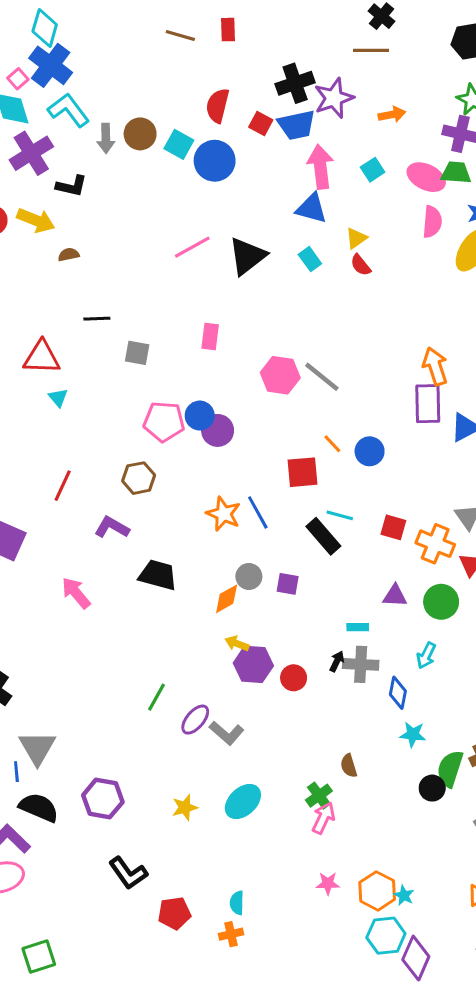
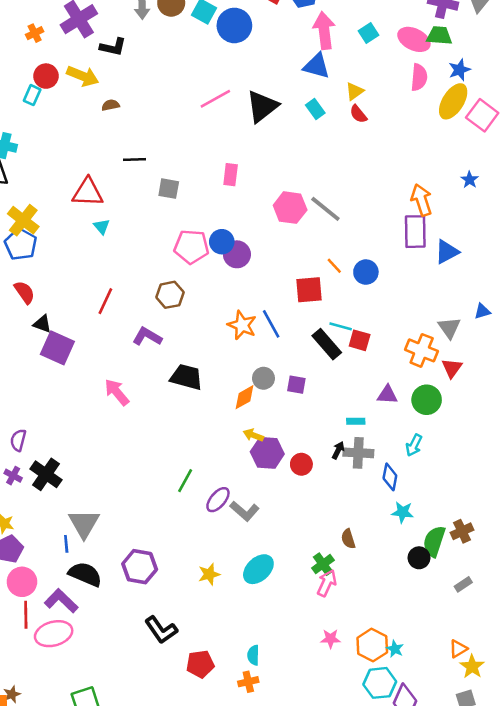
red square: (393, 527) -> (360, 340), moved

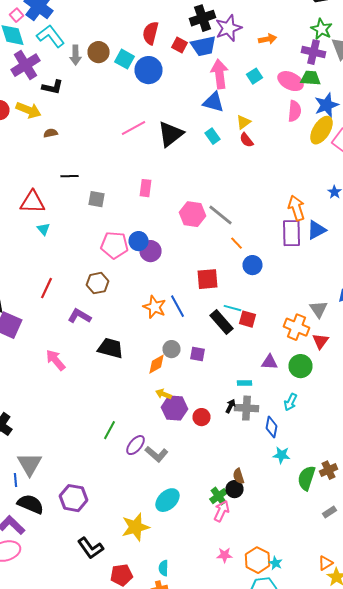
blue star: (459, 70) -> (326, 105), size x1.4
blue triangle: (447, 252) -> (316, 230), moved
orange line: (334, 266) -> (236, 243), moved
black circle: (419, 558) -> (234, 489), moved
yellow star: (209, 574) -> (136, 527), moved, size x1.6

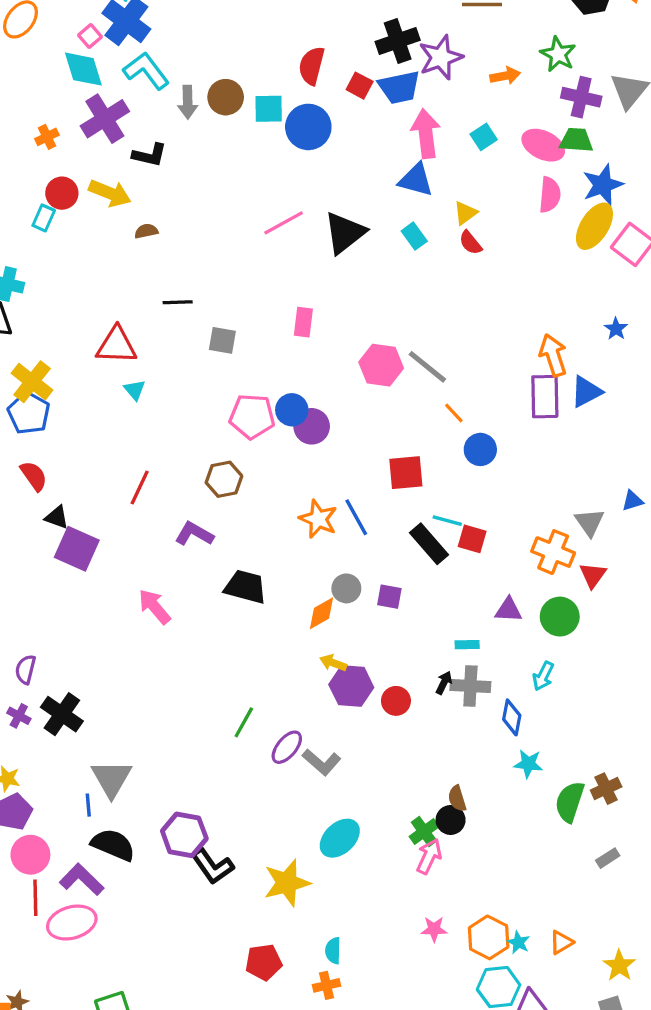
green star: (322, 29) -> (558, 54), moved
cyan square: (124, 59) -> (269, 109), turned -30
black L-shape: (90, 548) -> (212, 866), moved
orange triangle: (326, 563) -> (561, 942), moved

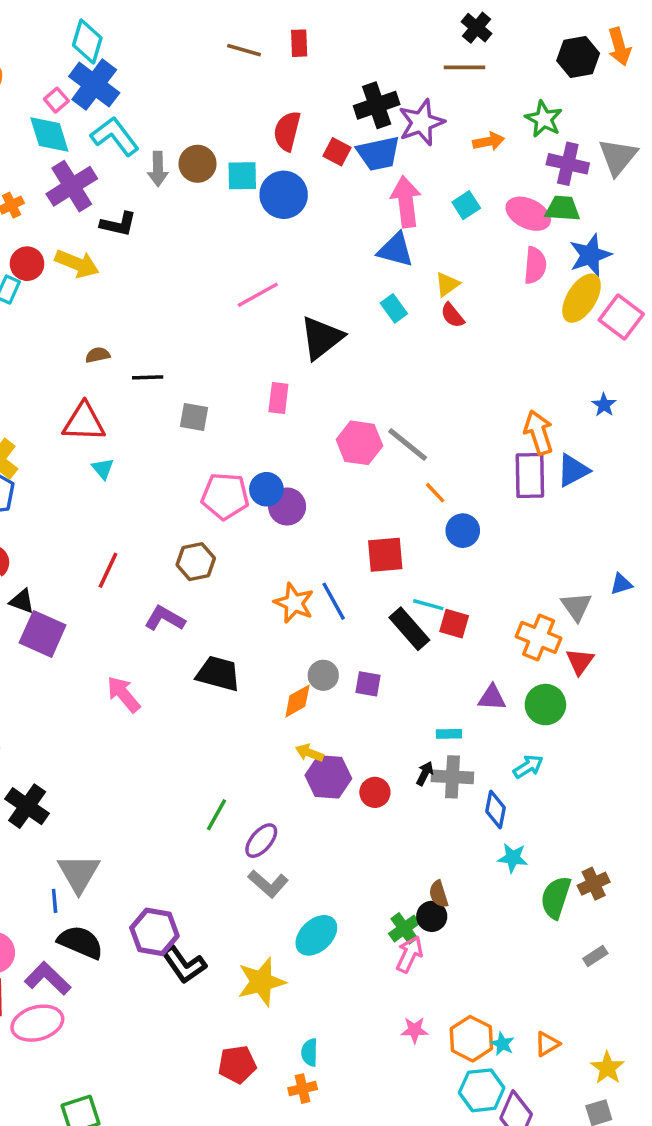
brown semicircle: (146, 231) -> (98, 355), moved
black triangle: (345, 233) -> (322, 338), moved
cyan arrow: (543, 676) -> (528, 767), turned -148
gray L-shape: (322, 762) -> (268, 884), moved

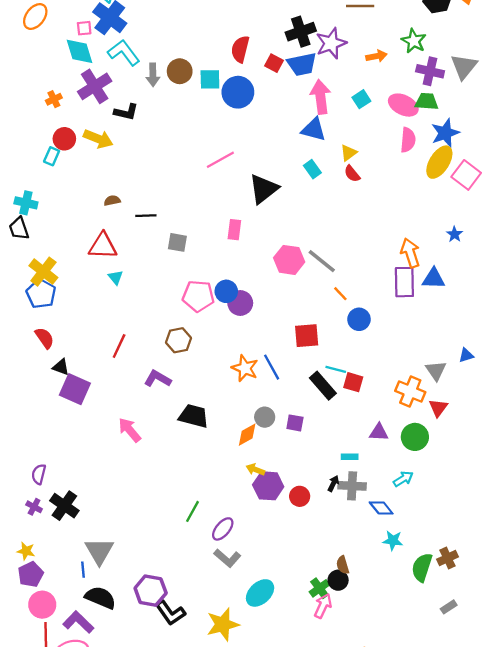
pink square: (56, 100) -> (84, 28), turned 35
blue triangle: (573, 470) -> (434, 279), turned 30
blue diamond: (495, 810) -> (381, 508), turned -50

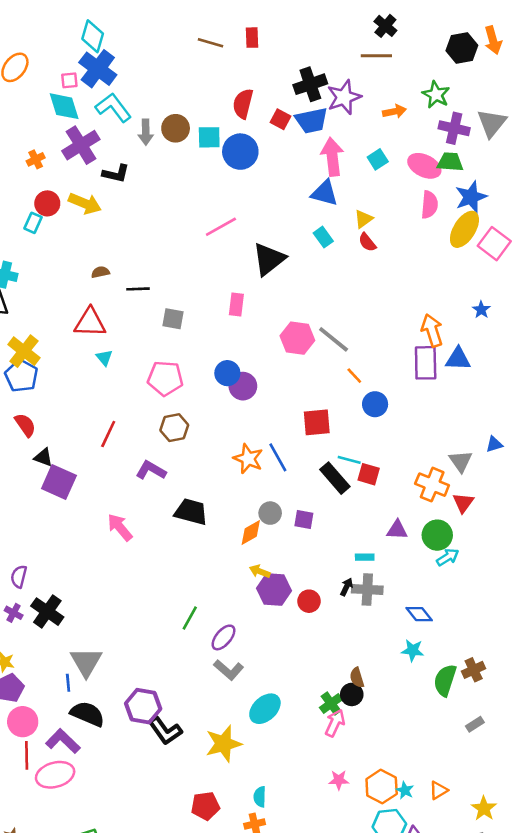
pink pentagon: (198, 296) -> (165, 378), moved
cyan arrow: (403, 479) -> (448, 557), moved
blue diamond: (381, 508) -> (419, 614), moved

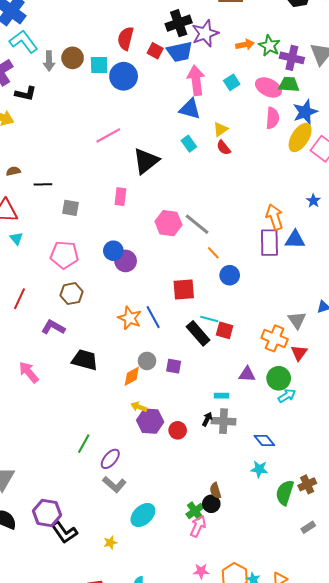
green star: (436, 95) -> (269, 46), moved
yellow star: (223, 744) -> (110, 543), size x0.5

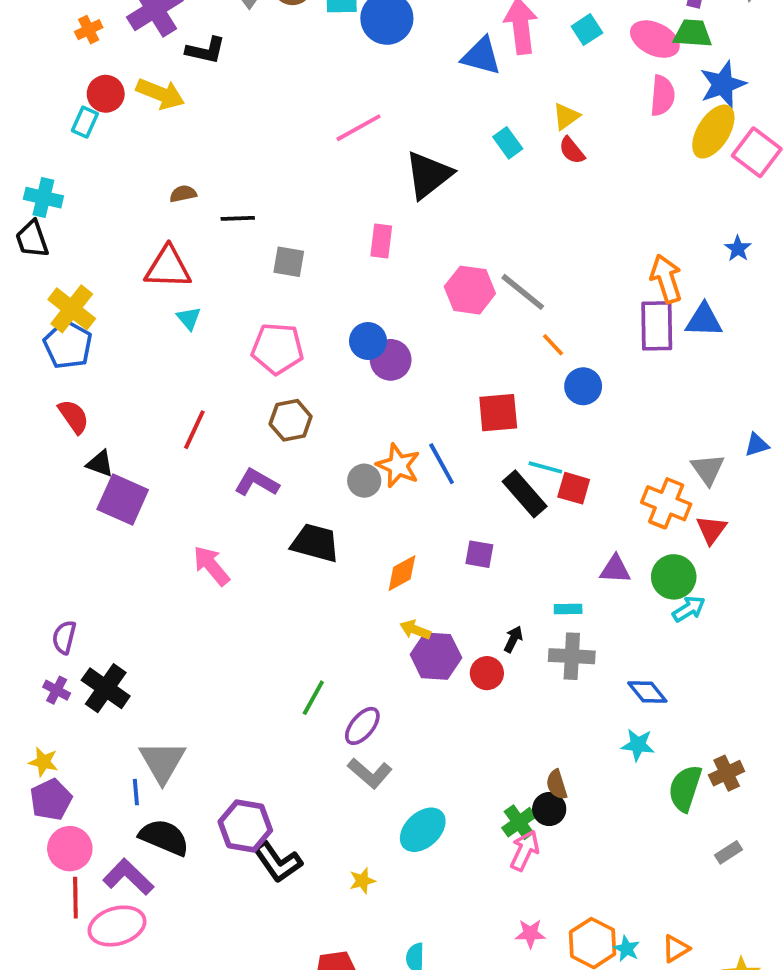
blue triangle: (190, 109) -> (481, 56), moved
gray circle: (147, 361) -> (364, 481), moved
black arrow: (207, 419) -> (513, 639), moved

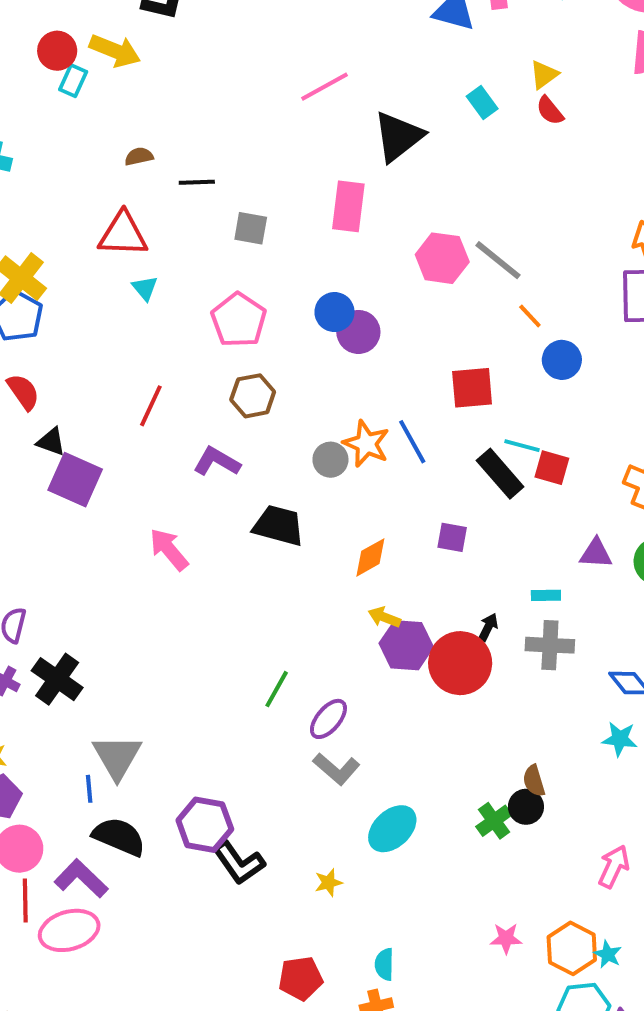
cyan rectangle: (85, 122) -> (73, 81), moved
pink rectangle: (381, 241) -> (348, 206), size x1.4
pink pentagon: (277, 349) -> (239, 320), turned 30
red circle: (487, 673) -> (460, 663), size x1.8
pink arrow: (525, 851) -> (614, 867), moved

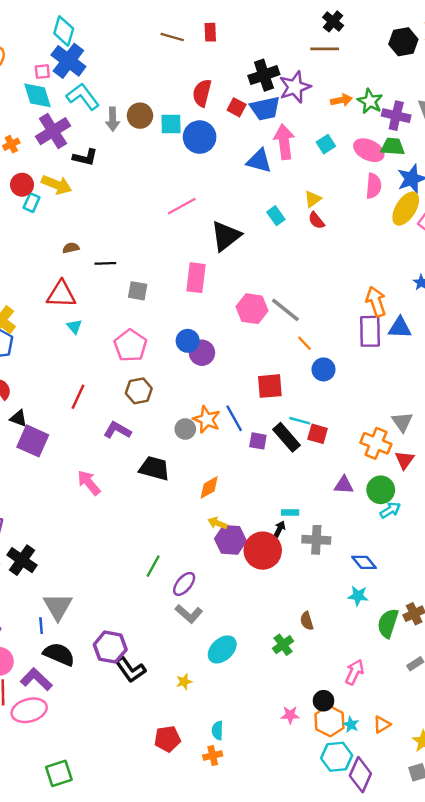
purple square: (452, 537) -> (258, 441), moved
cyan rectangle: (546, 595) -> (290, 512), moved
black circle: (526, 807) -> (324, 701), moved

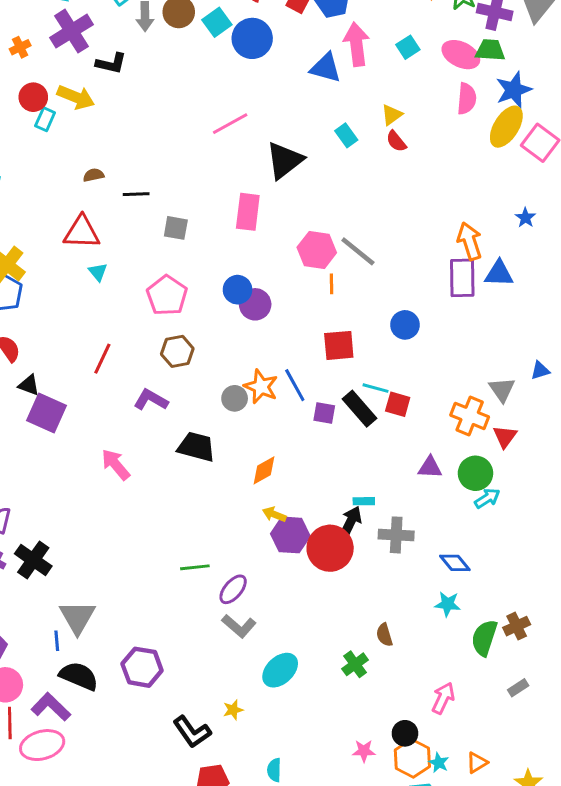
cyan square: (171, 124) -> (217, 22), turned -35
orange line: (304, 343) -> (332, 284), moved, turned 42
black arrow: (279, 529) -> (351, 522), size x1.5
green line: (153, 566) -> (195, 567), turned 55
black L-shape: (130, 670) -> (192, 732), moved

